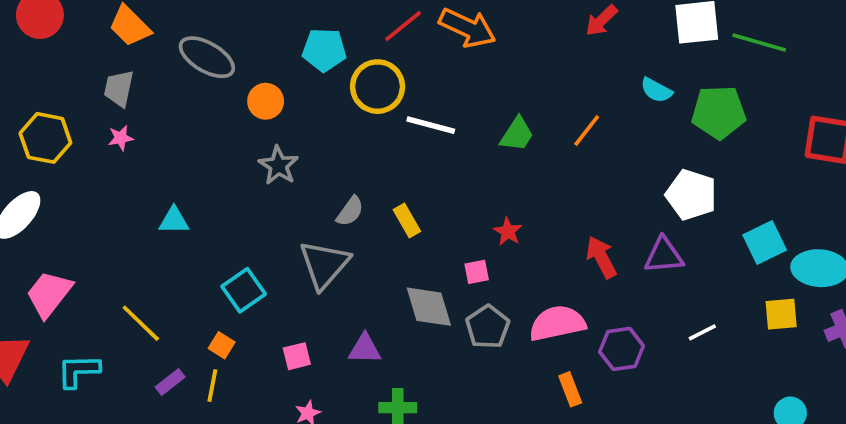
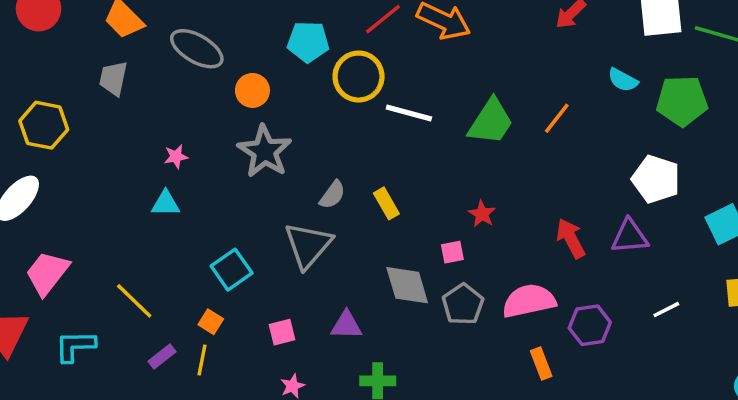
green trapezoid: (517, 134) -> (491, 122), size x1.4
pink star: (121, 138) -> (176, 157), moved
gray star: (278, 165) -> (265, 151), size x1.4

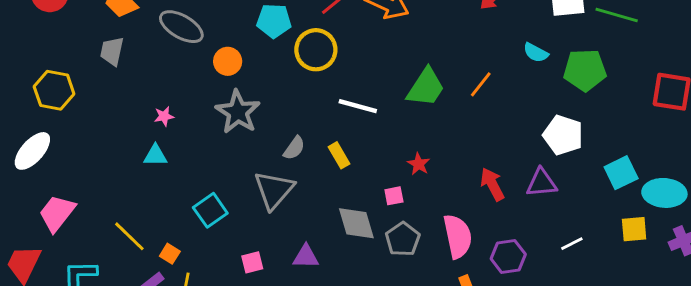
white line: (409, 113) -> (358, 106), moved
pink semicircle: (529, 301) -> (458, 236), turned 90
orange square: (211, 322) -> (170, 254), moved

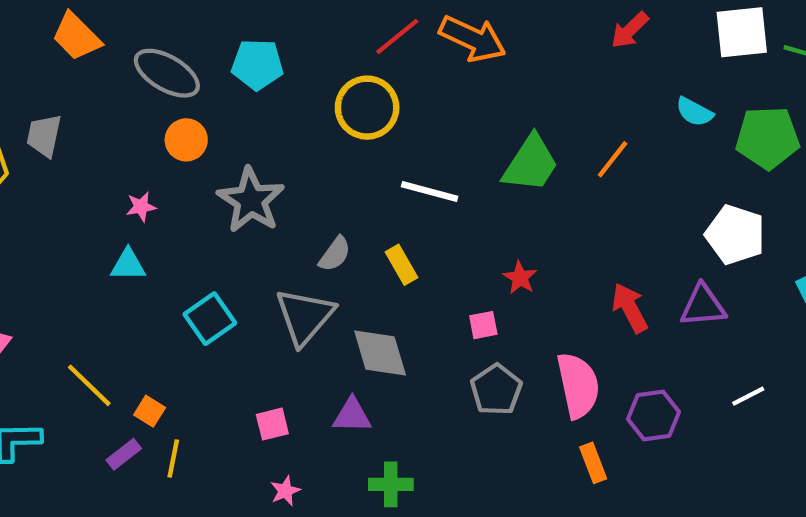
cyan pentagon: (274, 21) -> (257, 65), moved
gray trapezoid: (112, 51) -> (44, 136), moved
orange circle: (228, 61) -> (186, 140), moved
cyan square: (210, 210) -> (210, 319), moved
gray diamond: (356, 223) -> (380, 353), moved

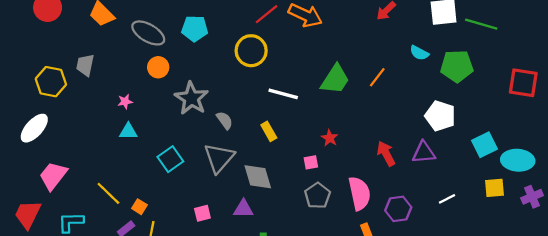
pink star: (141, 207) -> (125, 102), moved
gray semicircle: (335, 254) -> (225, 120), moved, turned -72

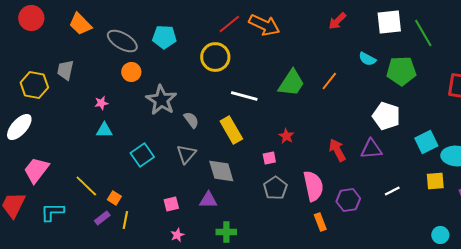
green line: (481, 24) -> (423, 33), turned 44
yellow rectangle: (269, 131) -> (231, 130), size x1.5
gray triangle: (219, 158) -> (186, 154), size x0.7

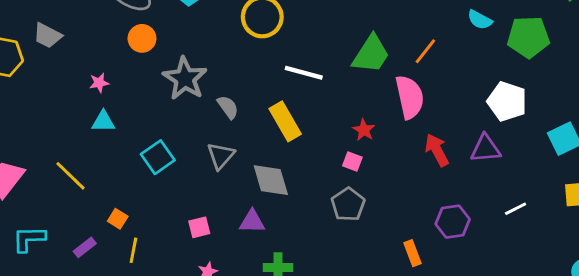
gray trapezoid: (65, 70) -> (48, 36), turned -75
pink square: (269, 158) -> (352, 162), moved, turned 32
yellow line: (86, 186) -> (70, 176), moved
pink semicircle: (313, 186) -> (410, 97), moved
purple rectangle: (102, 218) -> (85, 247), moved

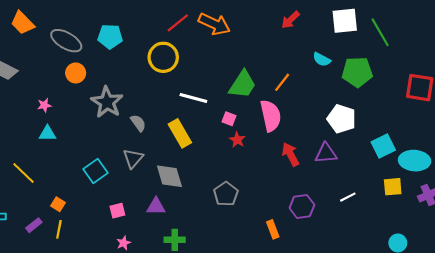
cyan square: (158, 157) -> (95, 171), moved
pink square: (352, 162) -> (229, 119), moved
yellow line: (133, 250) -> (59, 229), moved

